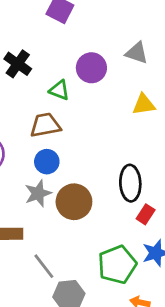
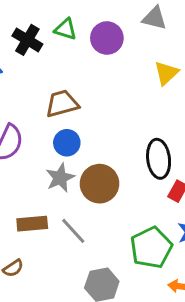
green triangle: (59, 90) -> (66, 29), moved
yellow triangle: (144, 104) -> (166, 73), turned -30
gray line: (44, 266) -> (73, 231), moved

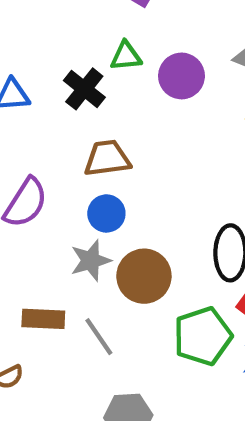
green triangle: (66, 29) -> (126, 56), turned -30
black cross: (27, 40) -> (84, 89), moved
green pentagon: (151, 248) -> (203, 336), moved

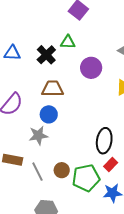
purple circle: (181, 76) -> (91, 68), moved
brown circle: (144, 276) -> (62, 170), moved, size x0.6

